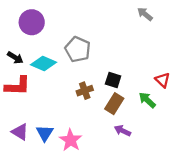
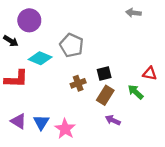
gray arrow: (145, 14) -> (133, 13), turned -32
black arrow: (15, 58) -> (11, 41), moved
black square: (113, 80) -> (104, 74), turned -32
red triangle: (163, 80) -> (150, 74), turned -32

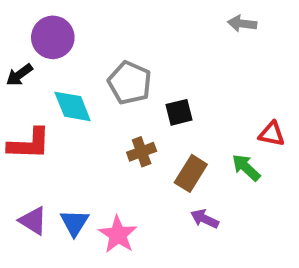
black arrow: (11, 41) -> (19, 75), turned 112
cyan diamond: (40, 58) -> (73, 106), turned 45
black square: (104, 74) -> (179, 112), moved

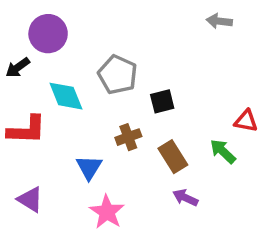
brown rectangle: (191, 173) -> (173, 157), turned -64
blue triangle: (74, 223) -> (89, 167), moved

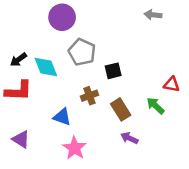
purple circle: (48, 34) -> (62, 17), moved
black arrow: (18, 68) -> (18, 60), moved
blue triangle: (89, 167) -> (62, 117), turned -42

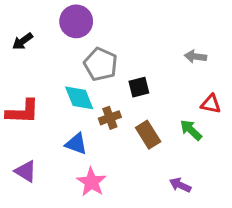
gray arrow: (153, 15) -> (196, 57), moved
black arrow: (18, 60) -> (23, 41), moved
cyan diamond: (46, 67) -> (79, 98), moved
purple arrow: (129, 138) -> (180, 185), moved

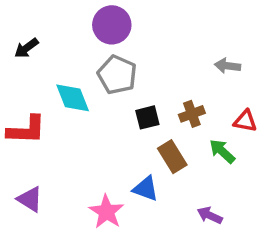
purple circle: (76, 21) -> (112, 25), moved
black square: (139, 87) -> (147, 117), moved
cyan diamond: (79, 98) -> (73, 98), moved
brown cross: (110, 118) -> (192, 114), moved
blue triangle: (76, 144) -> (146, 189), moved

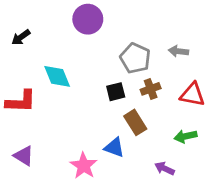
gray pentagon: (117, 75) -> (135, 58), moved
red triangle: (245, 121) -> (192, 94), size x1.4
green arrow: (222, 151) -> (185, 136), moved, turned -55

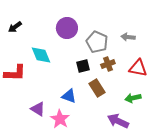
purple circle: (88, 19) -> (67, 28), moved
blue triangle: (114, 148) -> (69, 96), moved
purple triangle: (24, 156) -> (38, 109), moved
purple arrow: (165, 168) -> (118, 121), size x1.5

